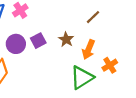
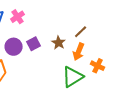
brown line: (93, 17) -> (81, 32), moved
orange cross: (110, 65) -> (98, 66), turned -32

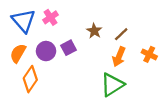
brown star: (59, 43) -> (94, 31), moved
orange cross: (98, 66) -> (149, 54), moved

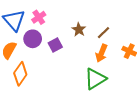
purple circle: (46, 51) -> (33, 39), moved

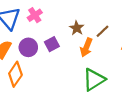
purple circle: (33, 39) -> (28, 47), moved
orange arrow: (101, 53) -> (86, 47), moved

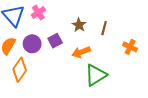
brown line: (102, 31) -> (104, 28), turned -32
orange arrow: (86, 47) -> (81, 52), moved, turned 48

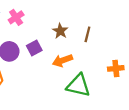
orange cross: (130, 47) -> (116, 68), moved, turned -32
green triangle: (96, 75) -> (78, 85), turned 45

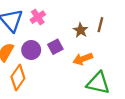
brown line: (87, 34) -> (100, 25), moved

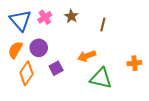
brown star: (81, 30) -> (71, 16), moved
purple square: (55, 47) -> (56, 68), moved

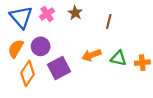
purple square: (56, 68) -> (59, 68), size x1.5
green triangle: (101, 78) -> (118, 58), moved, size x0.7

